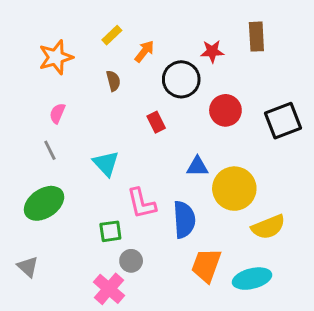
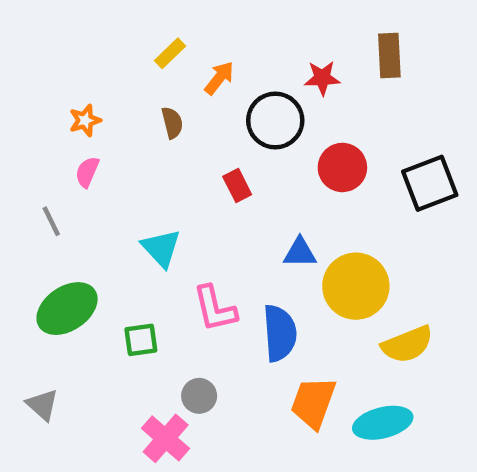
orange star: (56, 57) -> (85, 120), moved, size x0.6
gray line: (50, 150) -> (51, 221), moved
green square: (110, 231) -> (141, 340), moved

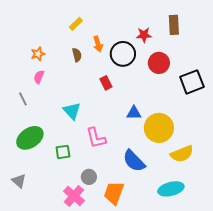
orange arrow: (219, 78) -> (98, 44), moved, turned 126
red circle: (342, 167) -> (159, 63), moved
blue semicircle: (280, 333) -> (134, 161), moved, turned 140
orange trapezoid: (313, 403) -> (114, 193), moved

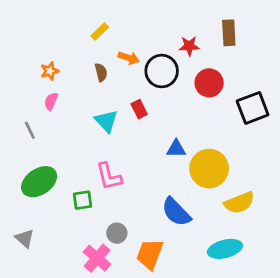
orange arrow: (98, 44) -> (129, 58), turned -56
cyan triangle: (72, 111) -> (106, 121), moved
pink L-shape: (96, 138) -> (109, 176), moved

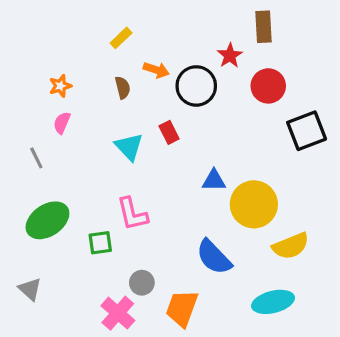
brown rectangle: (229, 33) -> (263, 27), moved
red star: (189, 46) -> (230, 56), turned -30
red circle: (209, 83) -> (268, 86), moved

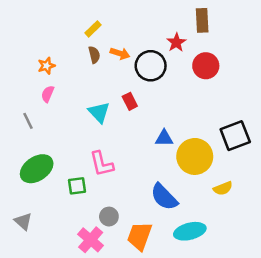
brown semicircle: (123, 88) -> (94, 55), moved
black square: (307, 131) -> (235, 136), moved
yellow semicircle: (291, 246) -> (223, 188), size x0.7
cyan ellipse: (273, 302) -> (190, 231), moved

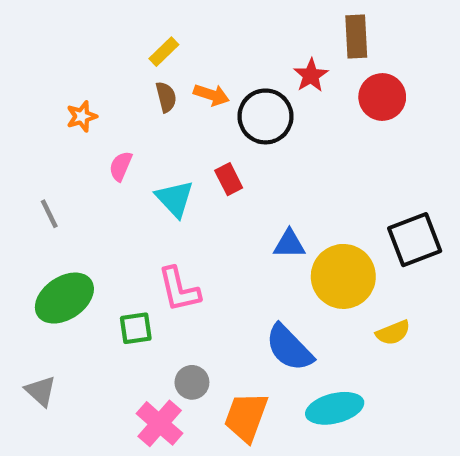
red circle: (206, 66) -> (382, 97), moved
pink semicircle: (48, 94) -> (121, 166), moved

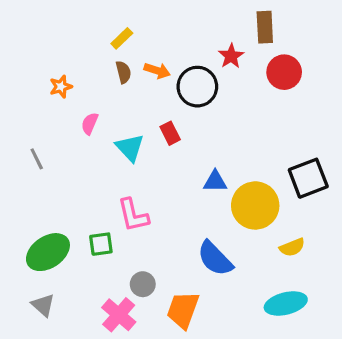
green ellipse: (64, 298) -> (48, 252), moved
gray triangle: (41, 391) -> (43, 305), moved
cyan ellipse: (335, 408) -> (286, 303), moved

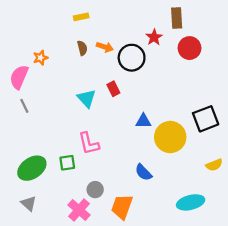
yellow rectangle: (122, 38) -> (81, 17), moved, turned 32
pink semicircle: (90, 124) -> (19, 77), moved, size x1.6
yellow semicircle: (292, 247) -> (214, 165), moved
blue semicircle: (215, 259) -> (143, 172), size x0.7

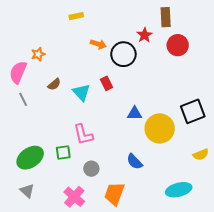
brown semicircle: (82, 48) -> (54, 84), moved, turned 64
gray circle: (95, 190) -> (91, 169), moved

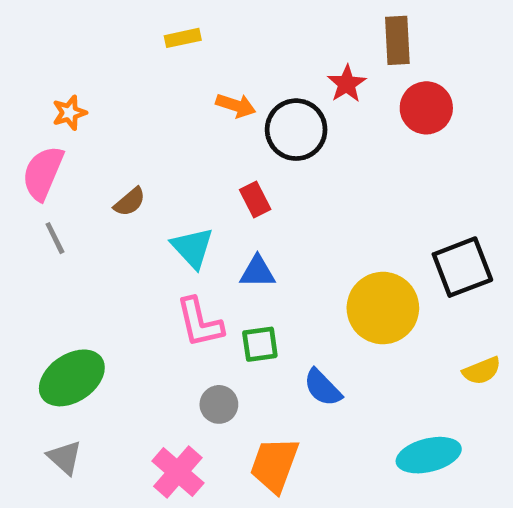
orange star: (38, 54) -> (69, 113), moved
cyan triangle: (81, 92) -> (192, 248), moved
blue triangle: (135, 113) -> (257, 272), moved
green square: (63, 153) -> (260, 344), moved

